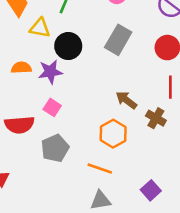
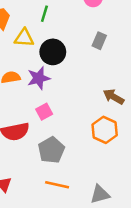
gray rectangle: (118, 40) -> (99, 41), size x0.6
pink square: (52, 107) -> (44, 112), turned 35
orange line: (100, 169) -> (57, 185), moved

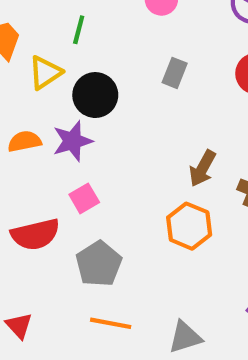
yellow triangle: (24, 38) -> (45, 73), turned -35
brown arrow: (114, 97) -> (202, 168), turned -90

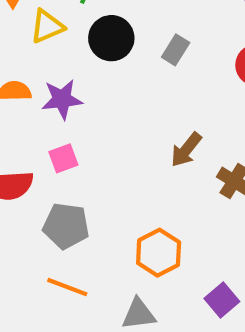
black circle: (95, 95) -> (111, 38), moved
orange hexagon: (189, 226) -> (159, 253), moved
gray pentagon: (99, 264) -> (66, 226), turned 30

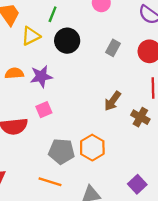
gray rectangle: (176, 50) -> (113, 48), moved
gray pentagon: (66, 226) -> (62, 151), moved
orange hexagon: (159, 253) -> (92, 148), moved

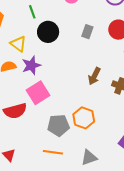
green line: (53, 14) -> (32, 12), turned -32
yellow triangle: (31, 36) -> (18, 44), moved, turned -48
pink square: (44, 110) -> (38, 93), size x1.6

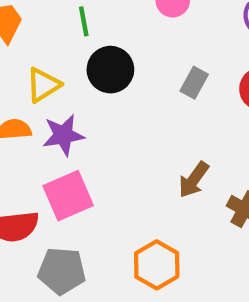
yellow triangle: (18, 44) -> (43, 85), turned 42
gray pentagon: (58, 125) -> (62, 271), moved

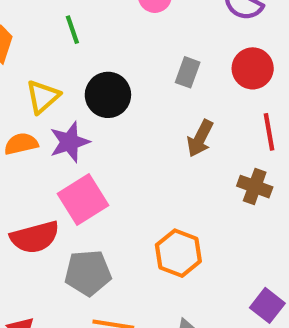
black circle: (110, 70) -> (108, 95), moved
brown arrow: (194, 180) -> (200, 138), moved

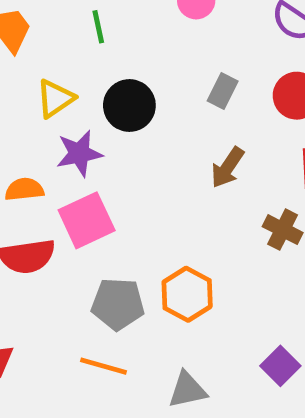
orange semicircle: (21, 144) -> (24, 189), moved
gray pentagon: (88, 273) -> (118, 304), moved

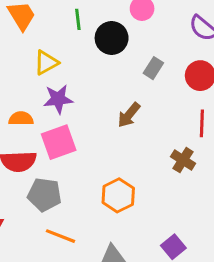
black circle: (129, 105) -> (112, 38), moved
brown arrow: (228, 167) -> (129, 115), moved
gray pentagon: (118, 304) -> (44, 195), moved

